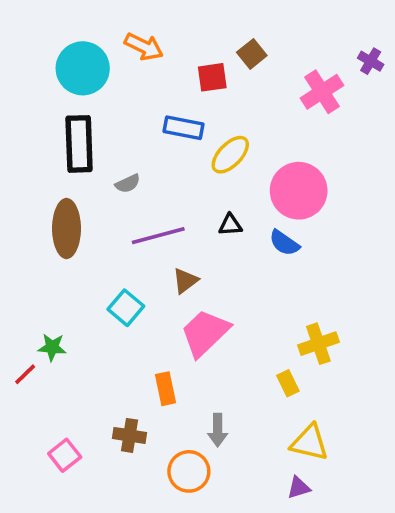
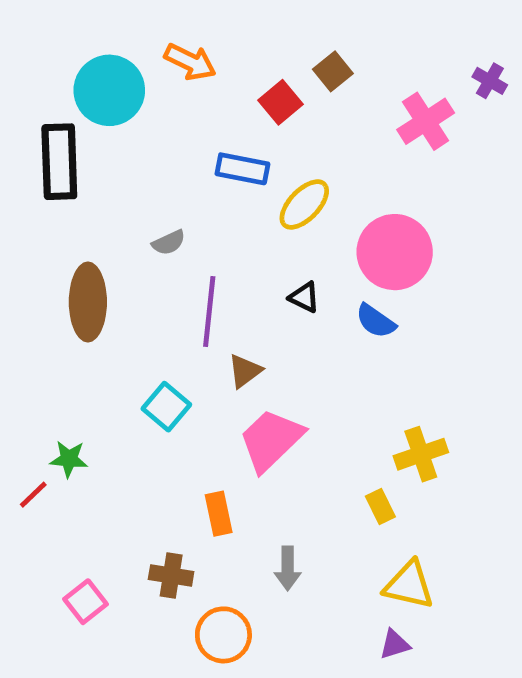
red square: (212, 77) -> (281, 102), turned -32
black rectangle: (79, 144) -> (59, 162), moved
black triangle: (230, 225) -> (304, 297), turned 30
purple line: (158, 236) -> (209, 312), turned -69
orange circle: (189, 471) -> (223, 635), moved

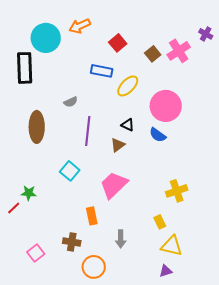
orange arrow: (190, 62) -> (80, 26), turned 130
brown square: (333, 71) -> (153, 54), moved
brown triangle: (245, 371) -> (118, 145), moved
yellow rectangle: (380, 507) -> (160, 222), moved

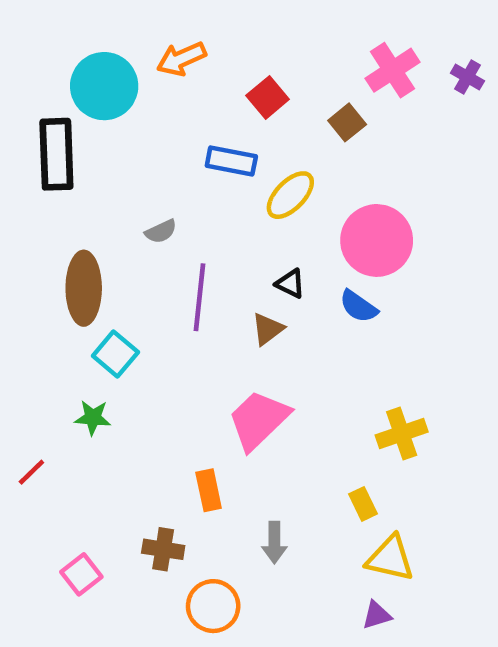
pink cross: (179, 51) -> (393, 70), moved
cyan square: (70, 171) -> (115, 354), moved
green star: (29, 193) -> (93, 418), moved

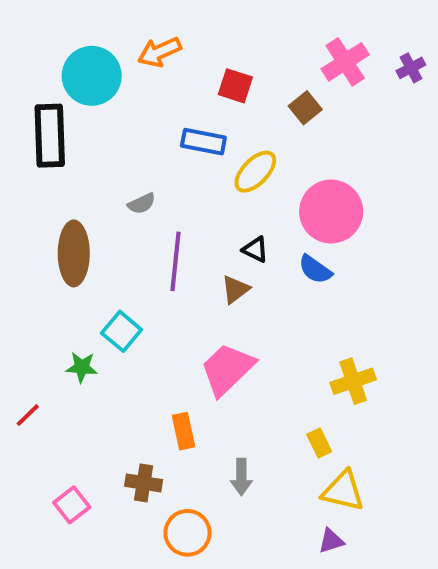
purple cross: (467, 77) -> (411, 68), turned 32
red square: (268, 97) -> (235, 86), turned -32
cyan square: (115, 354) -> (122, 331), moved

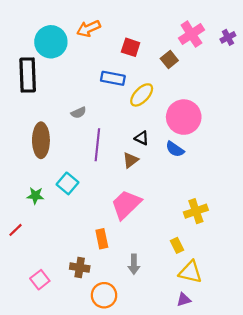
green star: (82, 367) -> (35, 196), moved

